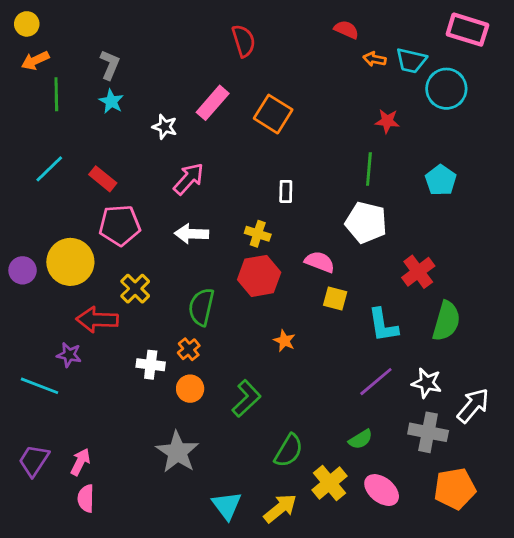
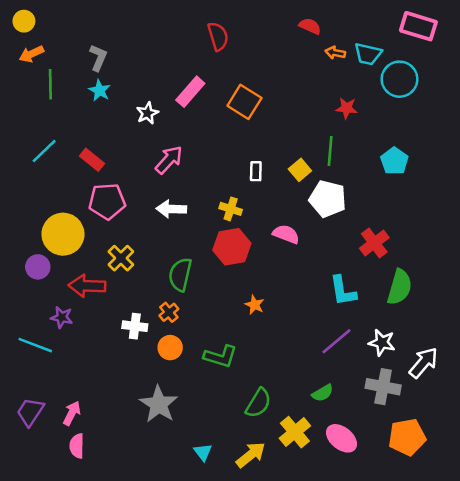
white star: (165, 127) -> (147, 113), turned 30
purple circle: (23, 270) -> (38, 267), moved
yellow square: (335, 299) -> (300, 170), moved, turned 35
green L-shape: (246, 398) -> (221, 356), turned 60
cyan triangle: (227, 506) -> (203, 452), size x0.7

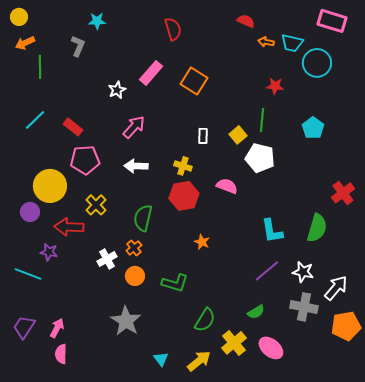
cyan star: (100, 90) -> (97, 21), moved, turned -30
red cross: (374, 243) -> (343, 193), moved
white cross: (135, 326) -> (107, 259), turned -36
orange pentagon: (407, 437) -> (346, 326), moved

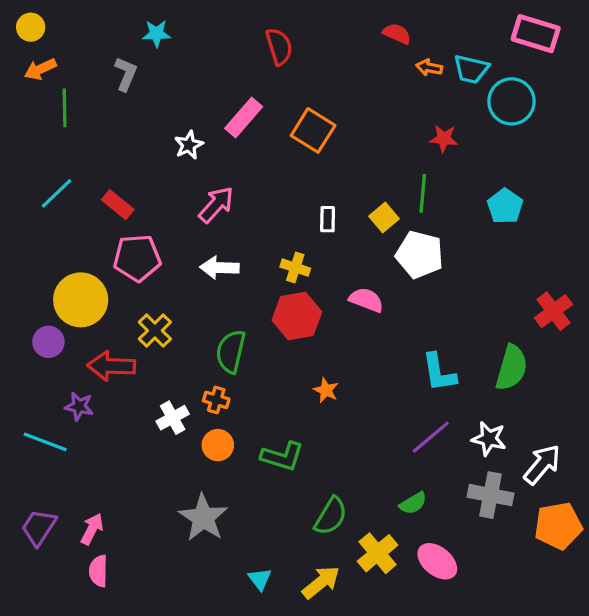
orange cross: (134, 248) -> (216, 400), turned -35

